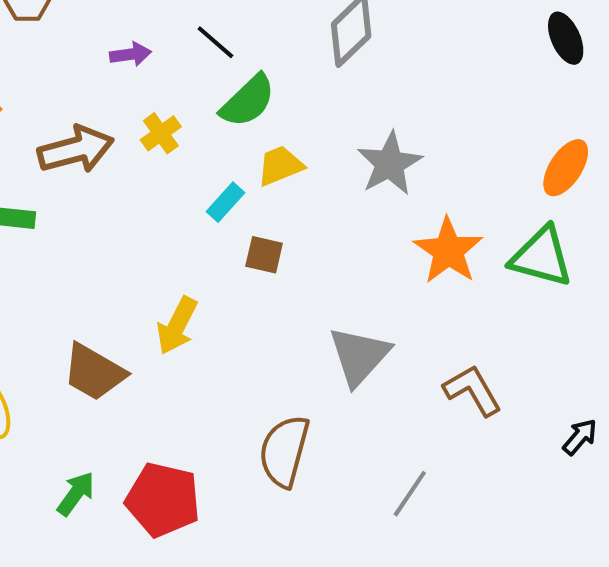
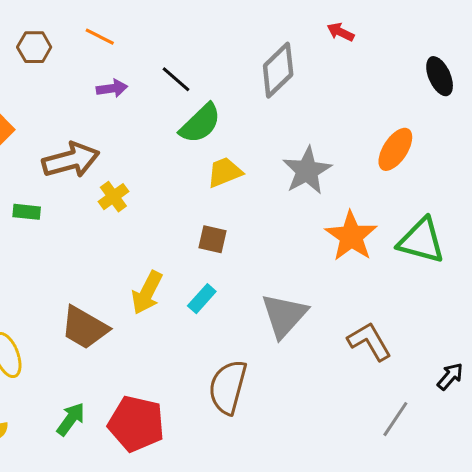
yellow cross: (161, 133) -> (113, 197), moved
orange ellipse: (566, 168) -> (395, 149), moved
cyan rectangle: (226, 202) -> (202, 299), moved
gray line: (410, 494) -> (395, 419), moved

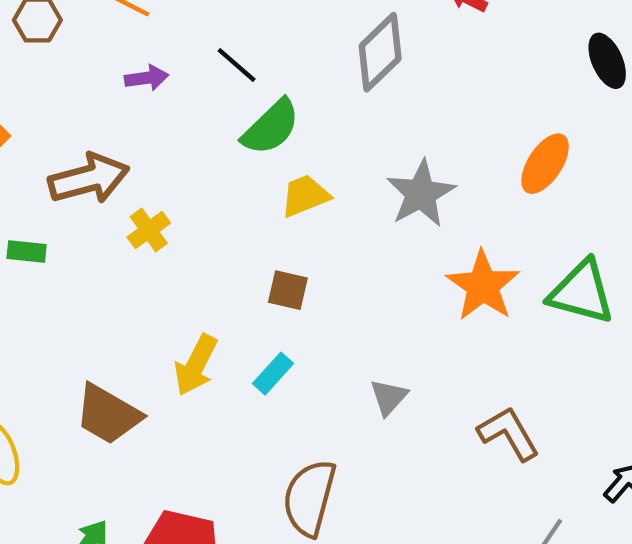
gray triangle: (284, 315) -> (389, 397), size x0.6

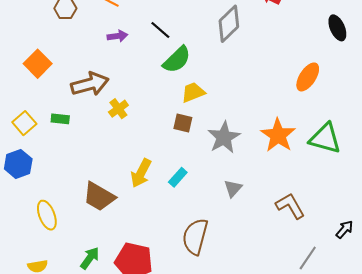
gray star: (421, 194) -> (224, 137), moved
brown square: (288, 290) -> (183, 123), moved

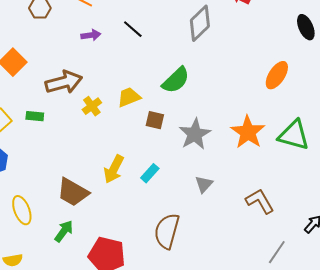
green semicircle: (177, 60) -> (176, 80), moved
yellow trapezoid: (193, 92) -> (129, 97), moved
green arrow: (90, 258) -> (64, 231), moved

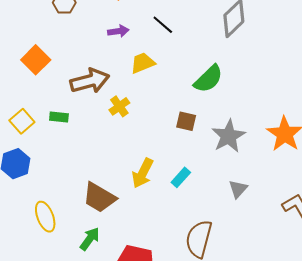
yellow trapezoid: (129, 97) -> (143, 63), moved

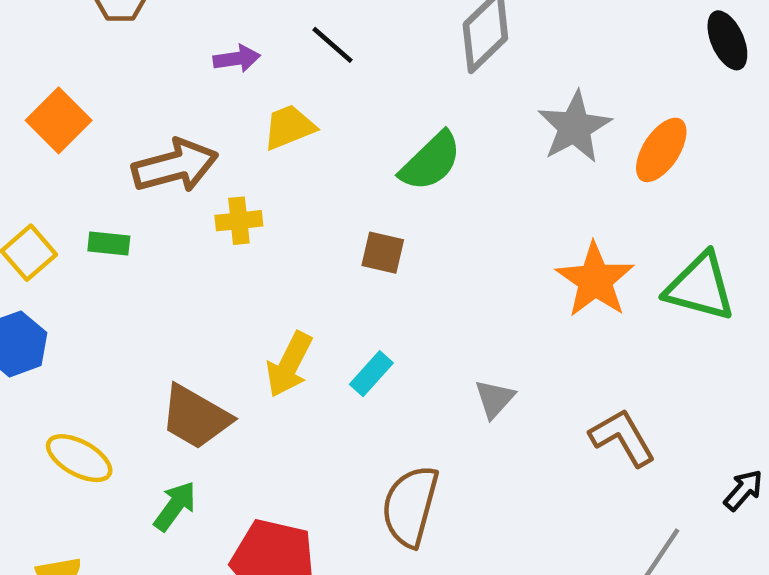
yellow cross: (119, 106) -> (239, 221), turned 30
gray star: (229, 136) -> (574, 127), moved
yellow ellipse: (45, 217) -> (79, 458), turned -40

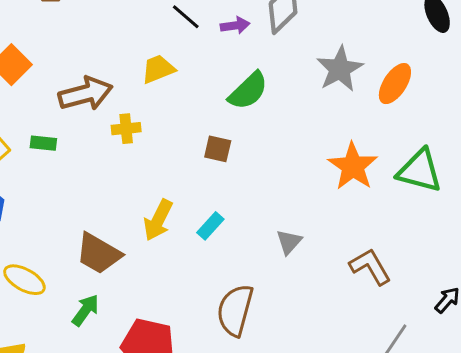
purple arrow: (237, 59) -> (235, 25), moved

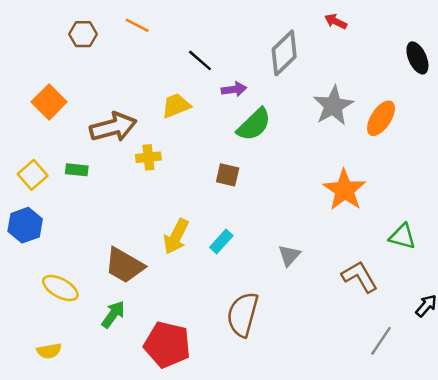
purple arrow: (235, 25) -> (234, 89), moved
green triangle: (420, 171) -> (402, 236), moved, size x0.7

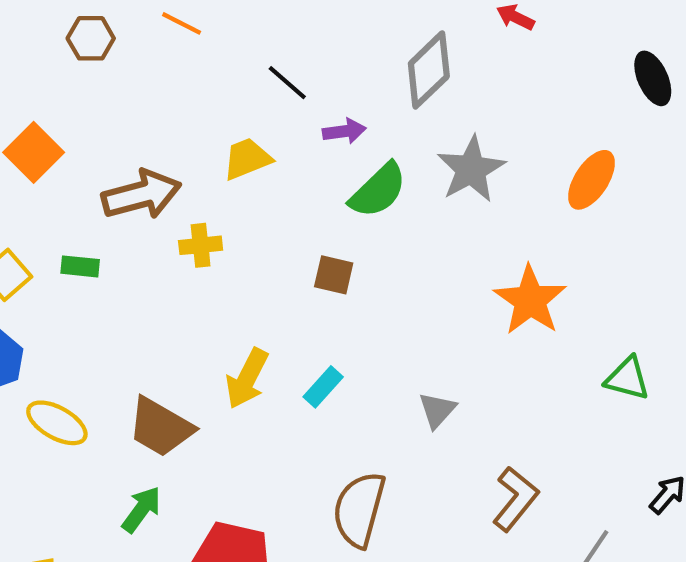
gray star: (333, 106) -> (471, 169), moved
brown L-shape: (360, 277) -> (515, 499), moved, turned 69
yellow ellipse: (60, 288) -> (57, 423), moved

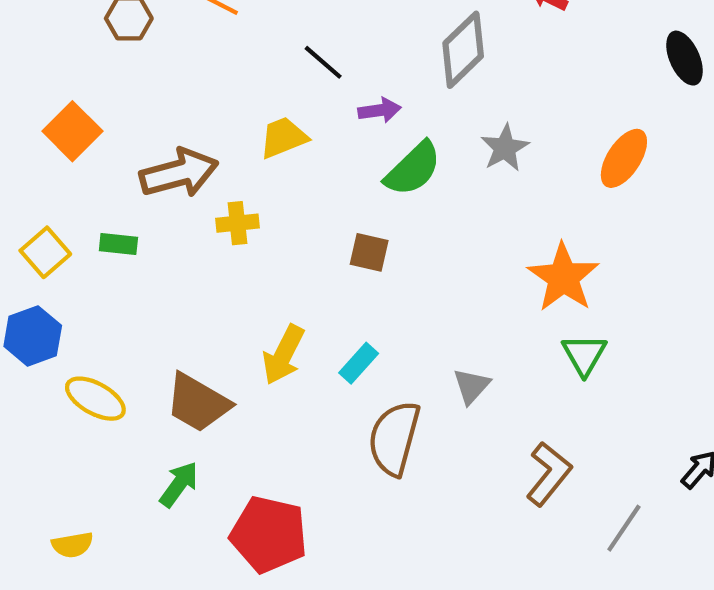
gray star: (471, 169) -> (505, 148), size x0.7
green triangle: (627, 378) -> (584, 355), moved, turned 45
brown semicircle: (359, 509) -> (394, 438), moved

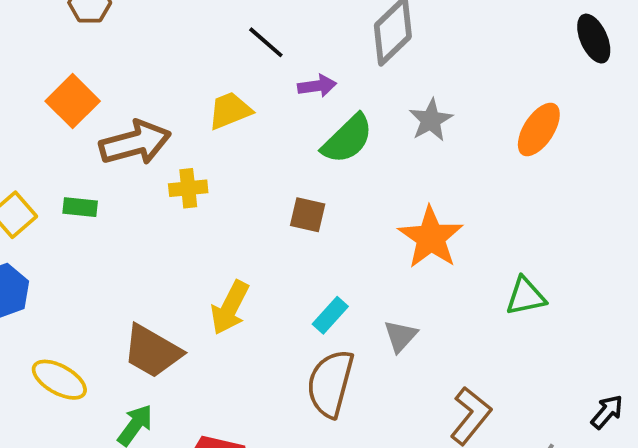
orange square: (72, 131) -> (73, 101), moved
orange star: (563, 277) -> (431, 238), moved
green triangle: (584, 355) -> (526, 296), moved, turned 48
cyan rectangle: (359, 363) -> (330, 315), moved
yellow ellipse: (95, 399) -> (59, 380), moved

